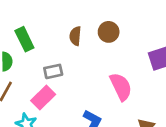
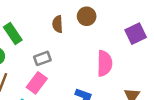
pink semicircle: (121, 87) -> (105, 63), turned 35

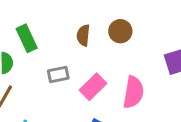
pink rectangle: (37, 83) -> (93, 87), moved

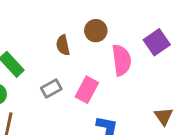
pink semicircle: (133, 92) -> (122, 60), moved

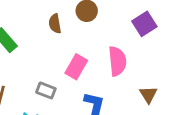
pink semicircle: (122, 60) -> (117, 61), moved
gray rectangle: (51, 88) -> (46, 90), moved, turned 48

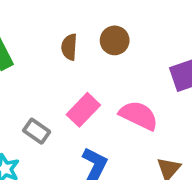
pink semicircle: (117, 61) -> (139, 115), turned -72

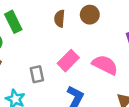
gray rectangle: (37, 131) -> (37, 74), turned 42

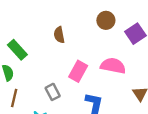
brown circle: (90, 15) -> (106, 20), moved

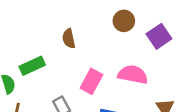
green rectangle: (17, 50) -> (32, 66), moved, turned -72

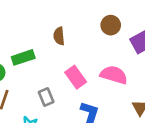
pink rectangle: (91, 81) -> (76, 77), turned -70

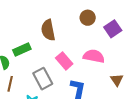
brown semicircle: (59, 36) -> (48, 30), size x1.5
gray rectangle: (46, 97) -> (43, 79), size x1.5

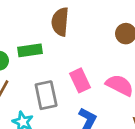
brown semicircle: (48, 30) -> (60, 22), moved

